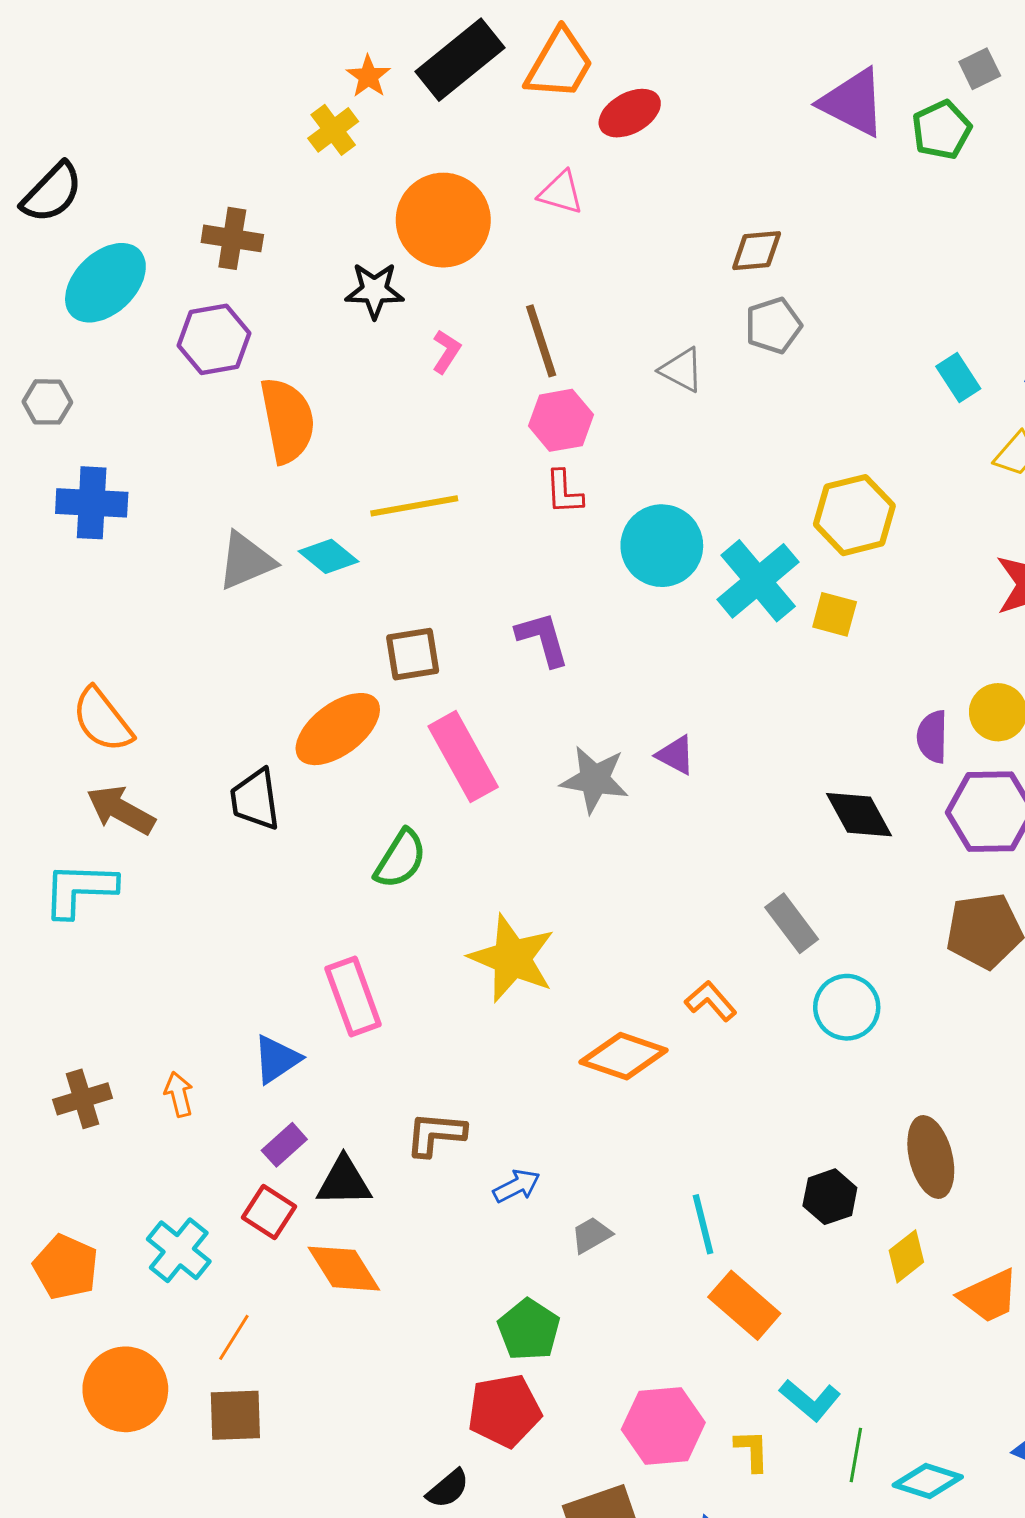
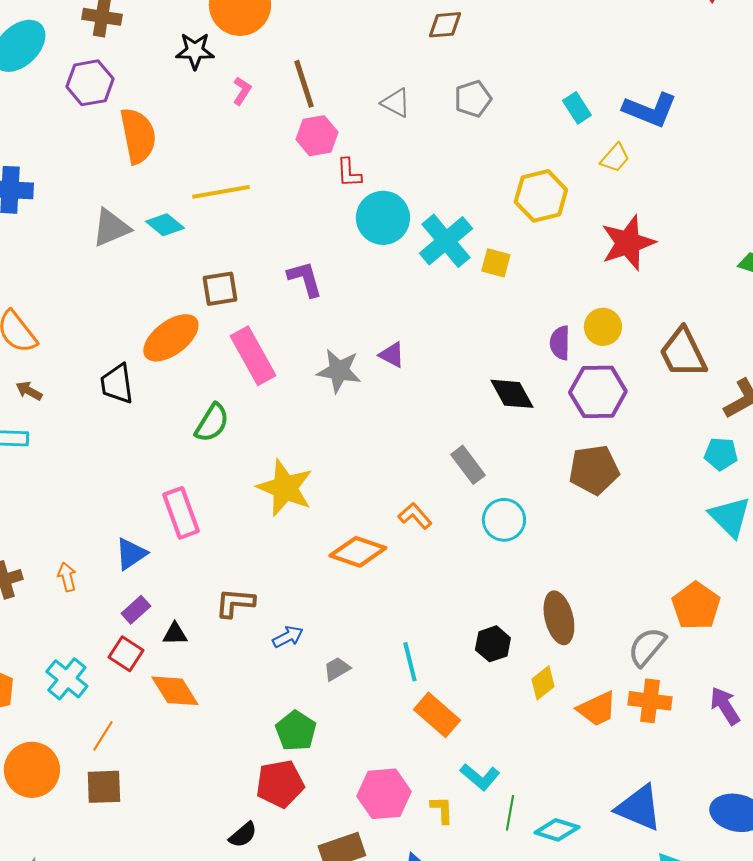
gray pentagon: (773, 326) -> (473, 99), moved
red L-shape: (564, 492) -> (349, 173), moved
yellow hexagon: (854, 515) -> (541, 196), moved
brown arrow: (121, 810) -> (29, 391), size x0.6
black triangle: (344, 1181) -> (175, 634), size x0.7

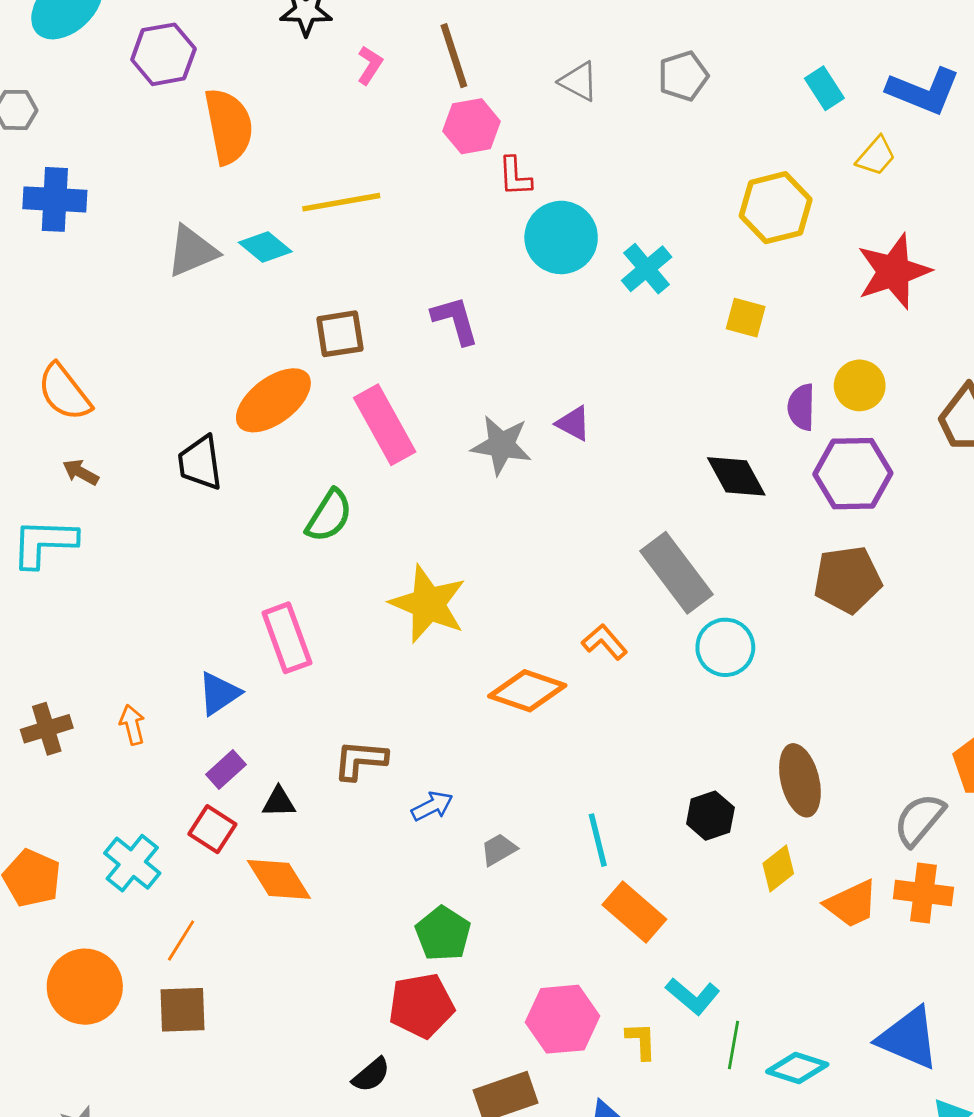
cyan cross: (446, 241) -> (647, 269), size x0.7
yellow square: (496, 263) -> (746, 318), moved
gray rectangle: (468, 465) -> (676, 573), size x1.5

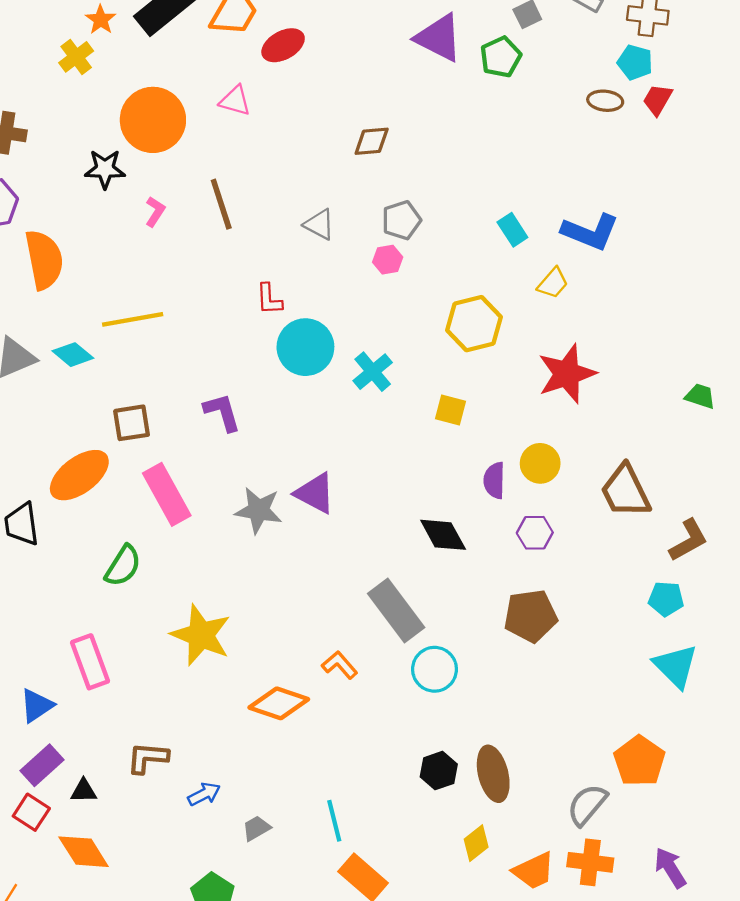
pink hexagon: (472, 126) -> (388, 260), moved, size x0.7
purple triangle: (573, 423) -> (315, 493), size x1.5
purple hexagon: (853, 474) -> (535, 533), size x0.6
purple rectangle: (226, 769) -> (42, 765), size x1.4
black hexagon: (710, 816) -> (439, 771), moved

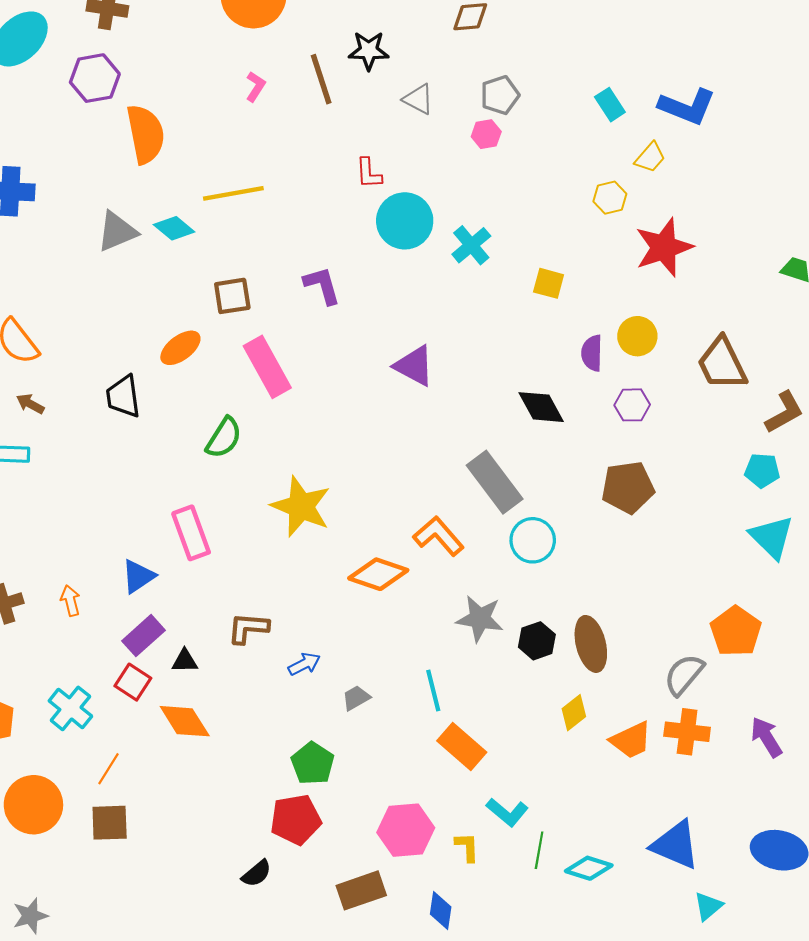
black star: (105, 169) -> (369, 51), moved
yellow hexagon: (474, 324) -> (610, 198), moved, size x0.6
orange ellipse: (79, 475) -> (180, 348), size x0.7
gray star: (259, 510) -> (480, 619), moved
orange L-shape: (340, 665) -> (439, 536), size x1.4

